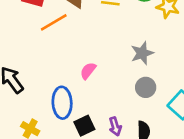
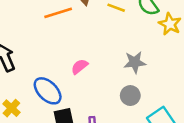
blue ellipse: (62, 103) -> (48, 91), turned -56

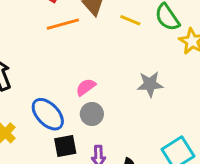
gray circle: (130, 96) -> (92, 114), moved

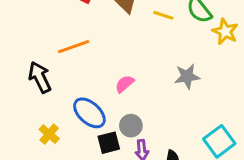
orange line: (63, 24) -> (74, 47), moved
gray circle: (92, 114) -> (131, 126), moved

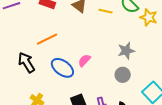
blue ellipse: (89, 113) -> (62, 68), moved
gray circle: (131, 126) -> (123, 75), moved

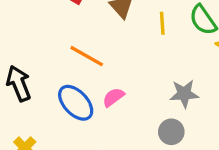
yellow line: (105, 11) -> (162, 23), turned 64
orange line: (47, 39) -> (87, 56), moved, turned 45

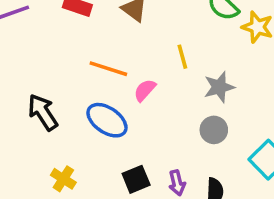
yellow line: (162, 23) -> (182, 57), moved
pink semicircle: (113, 97) -> (145, 90), moved

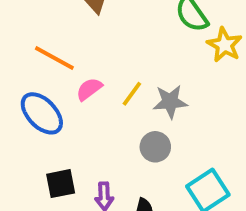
yellow line: (182, 57) -> (132, 94), moved, turned 40

